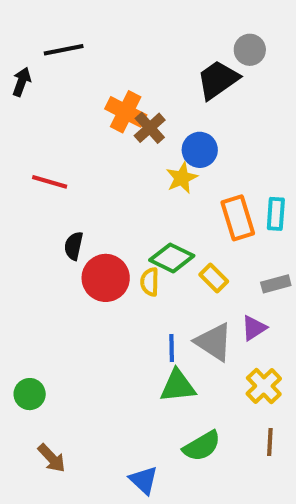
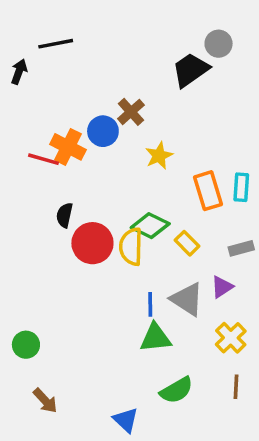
orange cross: (126, 112) -> (68, 147), moved
blue circle: (200, 150) -> (103, 131), moved
yellow semicircle: (150, 282) -> (131, 247), size x1.5

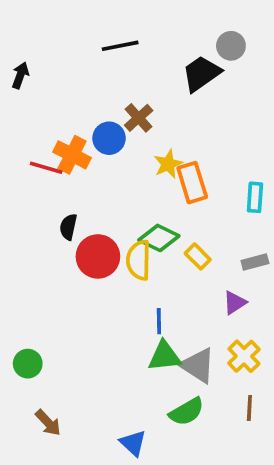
black line: (56, 44) -> (120, 46), moved
orange rectangle: (208, 191) -> (192, 183), moved
gray triangle: (187, 299) -> (198, 365), moved

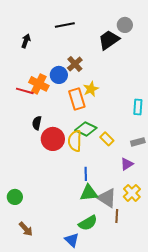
black arrow: (20, 75) -> (26, 41), moved
orange rectangle: (192, 183) -> (77, 99), moved
brown line: (249, 408) -> (117, 216), moved
green semicircle: (187, 412) -> (88, 223), moved

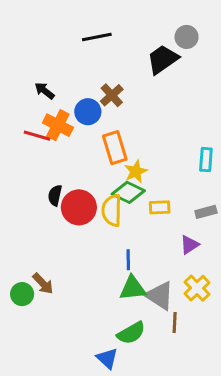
black arrow: (26, 41) -> (44, 91), moved, turned -72
yellow star: (91, 89) -> (136, 171), moved
black semicircle: (37, 123) -> (55, 195), moved
yellow rectangle: (107, 139) -> (160, 207), turned -48
brown arrow: (26, 229) -> (43, 284), moved

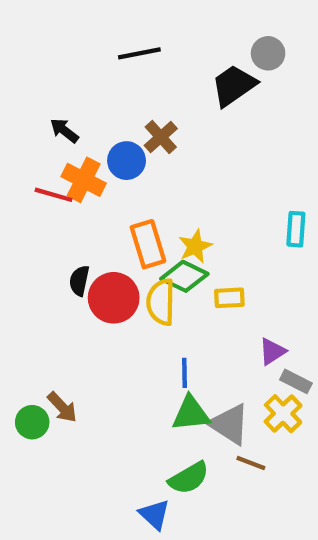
orange rectangle: (115, 148) -> (148, 244), moved
gray rectangle: (206, 212) -> (296, 381), moved, turned 42
brown line: (175, 322) -> (251, 463), turned -72

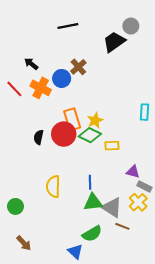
red line: (54, 195) -> (14, 89), moved, turned 30
red circle: (114, 298) -> (64, 134), moved
yellow semicircle: (161, 302) -> (53, 187), moved
purple triangle: (272, 351) -> (133, 172), turned 48
brown arrow: (62, 407) -> (24, 243), moved

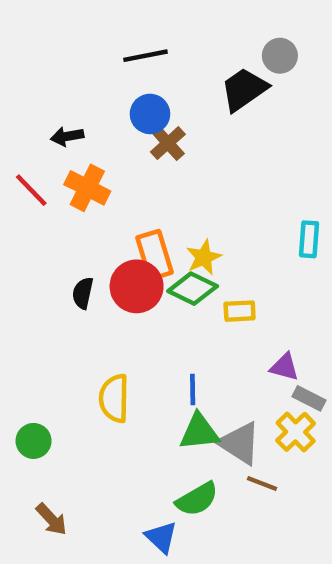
black arrow: (31, 64) -> (67, 136), turned -48
blue circle: (62, 78) -> (150, 114), moved

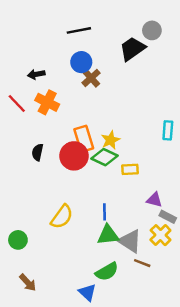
black semicircle: (83, 293) -> (37, 152), moved
yellow semicircle: (114, 398) -> (62, 217), turned -145

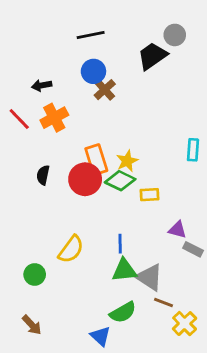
orange cross: (47, 102) -> (54, 118), turned 35
yellow cross: (160, 235) -> (185, 324), moved
green circle: (18, 240) -> (35, 274), moved

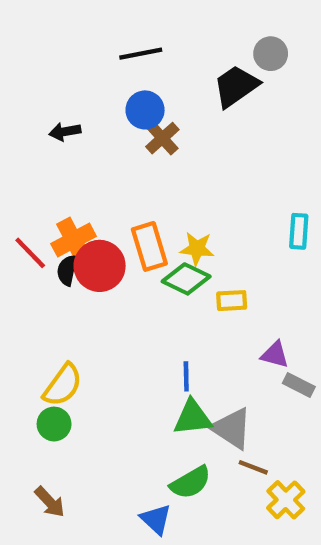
orange cross: (54, 118) -> (74, 240), moved
red line: (19, 119) -> (30, 253), moved
yellow star: (127, 161) -> (197, 249), turned 30
red circle: (85, 179) -> (100, 266), moved
yellow semicircle: (71, 249) -> (63, 385), moved

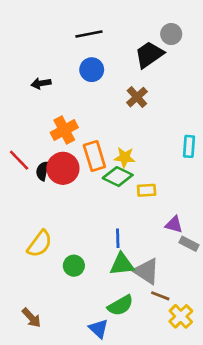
brown cross: (162, 138) -> (137, 97), moved
orange cross: (74, 240) -> (64, 130), moved
green circle: (54, 424) -> (74, 266), moved

